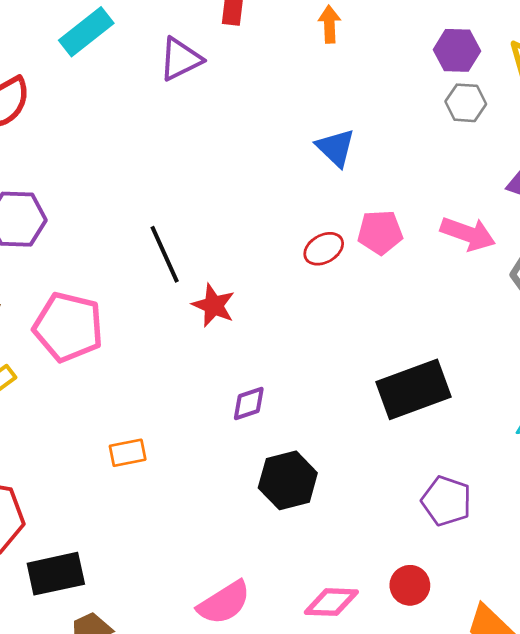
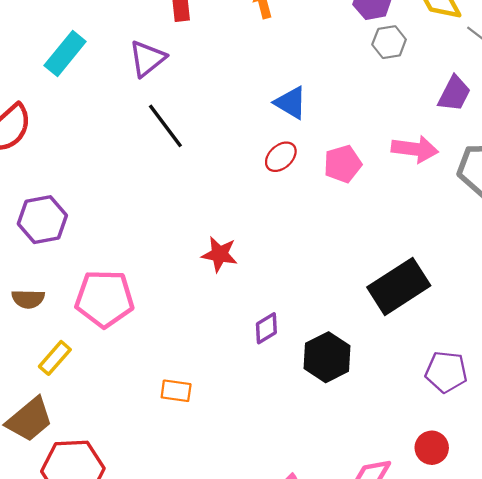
red ellipse: (324, 249) -> (281, 157), moved
black line: (165, 254) -> (165, 126), moved
orange rectangle: (128, 453) -> (176, 391), turned 32
black hexagon: (288, 480) -> (327, 357), moved

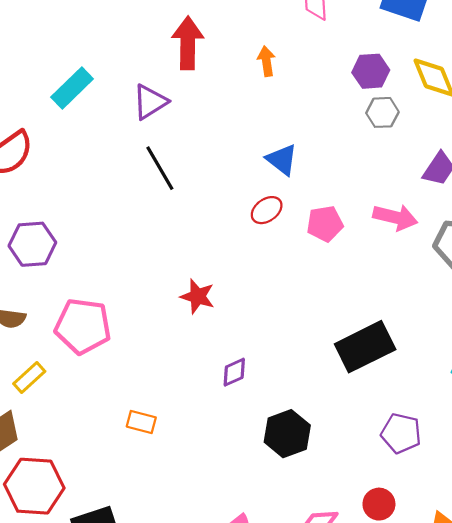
black hexagon: (327, 357) -> (287, 434), moved

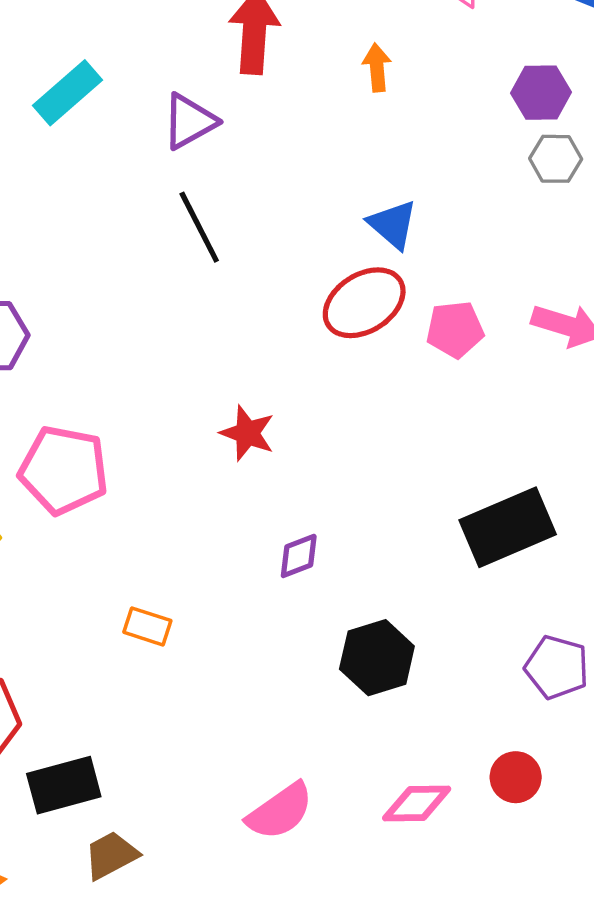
red ellipse: (267, 210) -> (364, 303), size x1.6

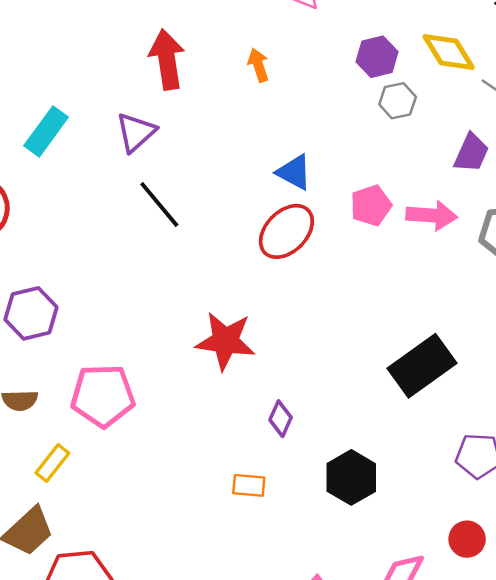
pink pentagon: (455, 329) -> (371, 205), moved
red star: (247, 433) -> (225, 341), size x1.5
purple diamond: (299, 556) -> (281, 419), turned -32
orange rectangle: (147, 626) -> (249, 485), moved

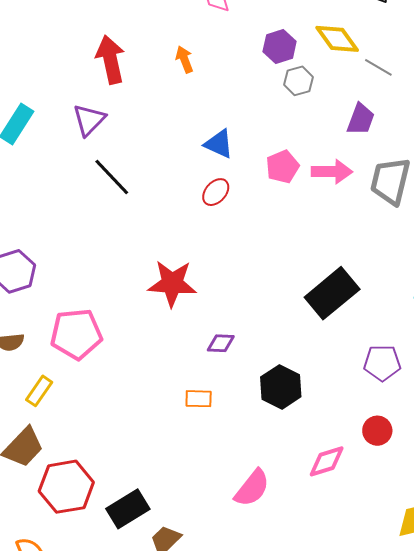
red ellipse: (286, 231) -> (216, 192), size x0.6
purple diamond: (281, 419) -> (221, 343), turned 72

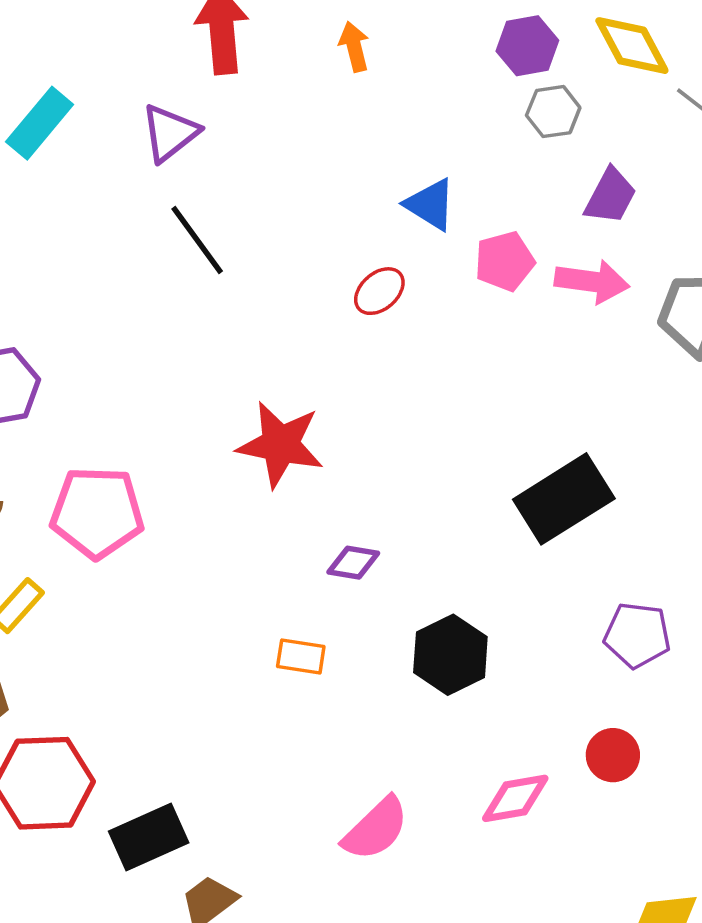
purple trapezoid: (361, 119) -> (610, 196), moved
blue triangle: (219, 144) -> (430, 204), moved

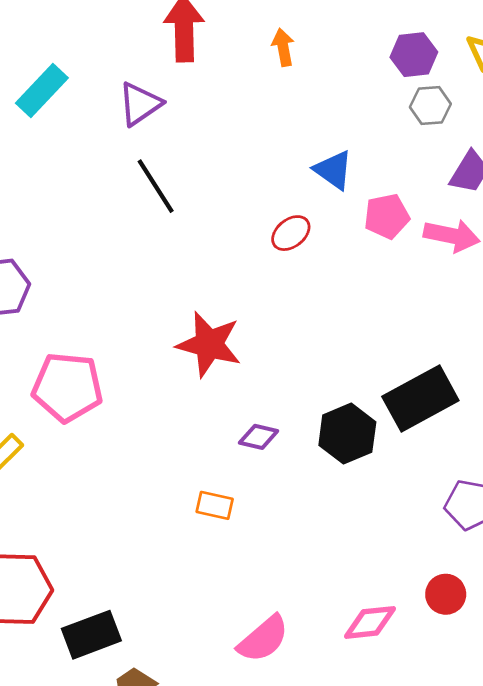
black hexagon: (450, 655) -> (347, 434), moved

